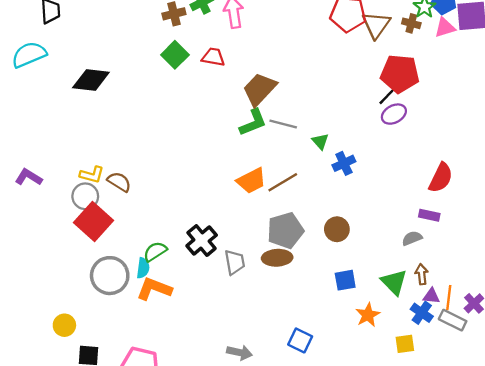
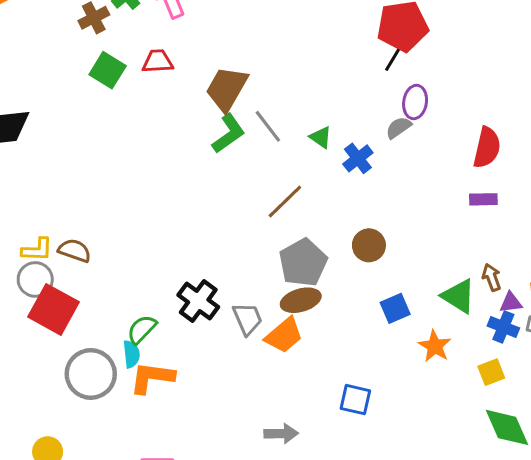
purple ellipse: (394, 114) -> (415, 102), moved, turned -40
gray line: (283, 124) -> (268, 126), turned 52
orange trapezoid: (251, 181) -> (284, 335), moved
gray semicircle: (412, 238) -> (399, 128), moved

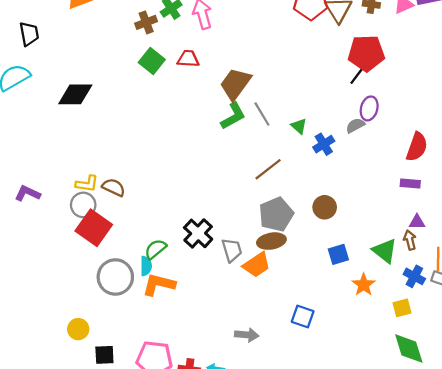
purple triangle: (511, 303) -> (417, 222), moved

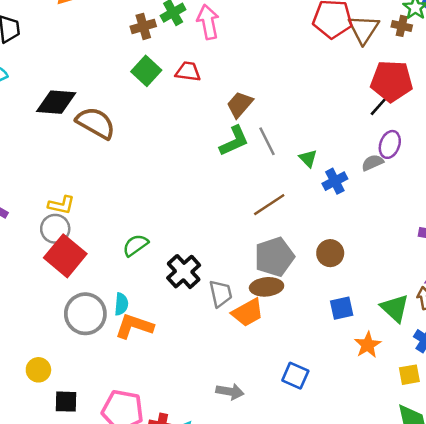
brown trapezoid: (235, 84) -> (240, 104), size x0.7
brown semicircle: (114, 187) -> (96, 123), moved, size x1.5
green semicircle: (155, 249) -> (135, 245), moved

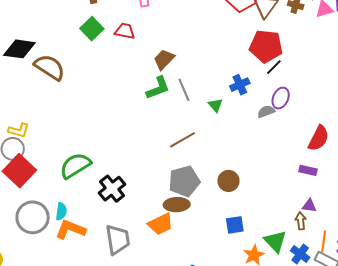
red pentagon: (392, 81) -> (266, 46), moved
blue cross: (335, 181) -> (240, 85), moved
green semicircle: (135, 245) -> (75, 166), size x1.5
gray trapezoid: (221, 294) -> (118, 240), moved, size x1.4
green triangle: (395, 308) -> (275, 241), moved

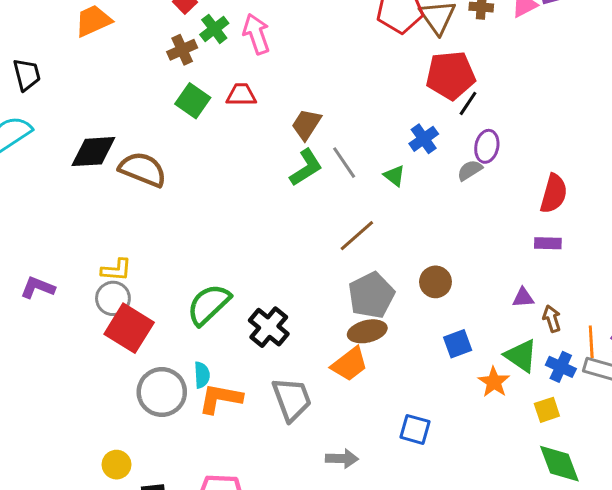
purple triangle: (309, 206) -> (523, 298), moved

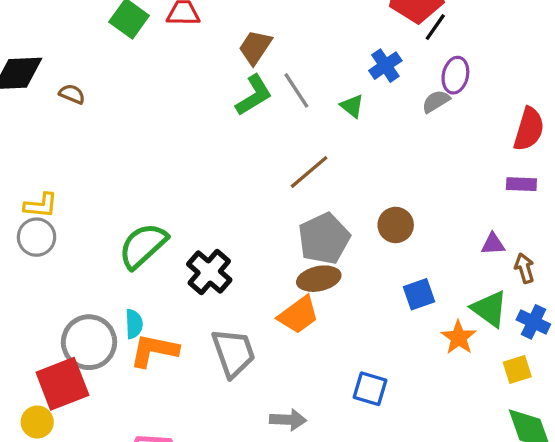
brown semicircle: (143, 169) -> (72, 94), size x0.5
red square: (129, 328) -> (62, 384), moved, turned 36

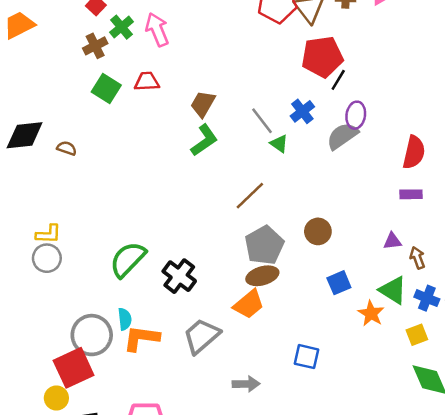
gray line: (296, 90) -> (262, 121), moved
gray semicircle: (436, 101) -> (342, 136), size x1.5
gray trapezoid: (233, 353) -> (201, 336), turned -108

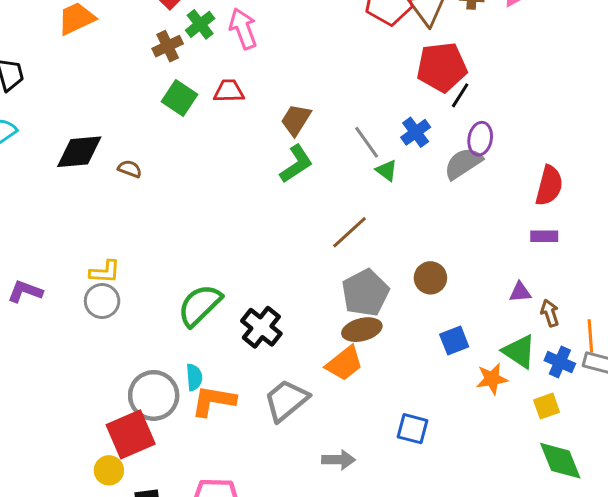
orange star: (371, 313) -> (492, 379), turned 30

